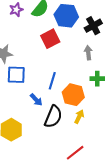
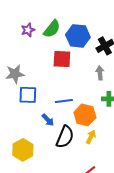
red square: (50, 39) -> (62, 59), turned 30
blue line: (52, 81) -> (64, 101), turned 66

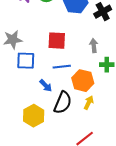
red square: (62, 59) -> (57, 41), moved
gray arrow: (100, 73) -> (94, 46), moved
yellow hexagon: (23, 150) -> (34, 116), moved

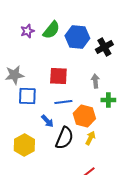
yellow hexagon: (34, 116) -> (24, 145), moved

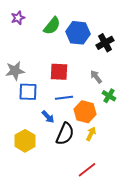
purple star: (27, 31) -> (18, 18), moved
gray arrow: (95, 81) -> (96, 77), turned -32
green cross: (108, 100) -> (109, 96), turned 32

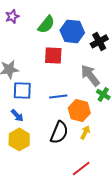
red square: (59, 72) -> (53, 55), moved
gray arrow: (96, 77) -> (90, 75), size x1.6
blue arrow: (48, 117) -> (17, 115), moved

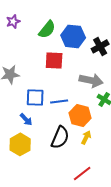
gray arrow: (90, 75) -> (91, 80), turned 140
blue square: (22, 90) -> (35, 97), moved
blue arrow: (17, 115) -> (26, 119), moved

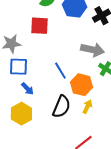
red square: (54, 60) -> (39, 26), moved
blue square: (35, 97) -> (18, 67), moved
blue line: (59, 101) -> (60, 71), turned 66

